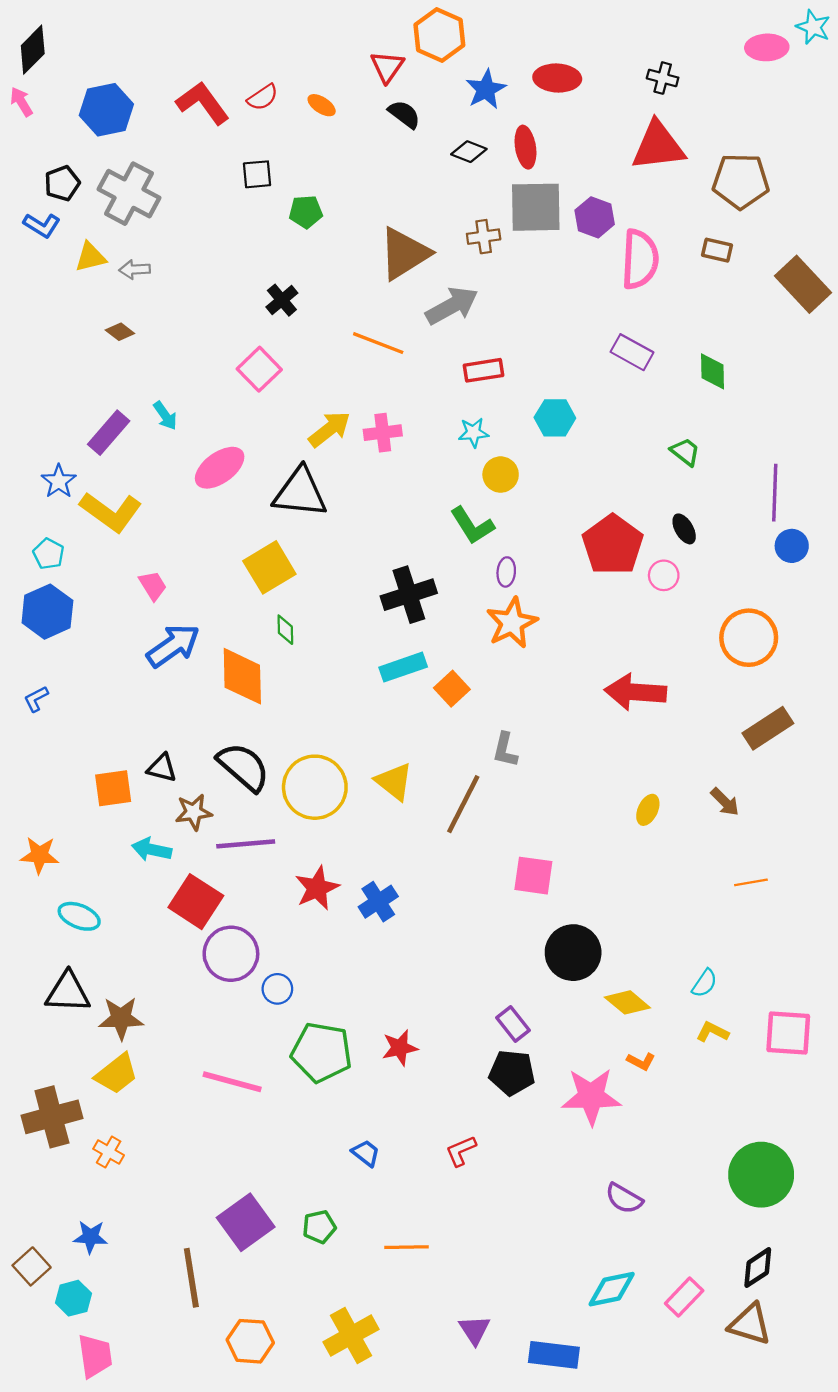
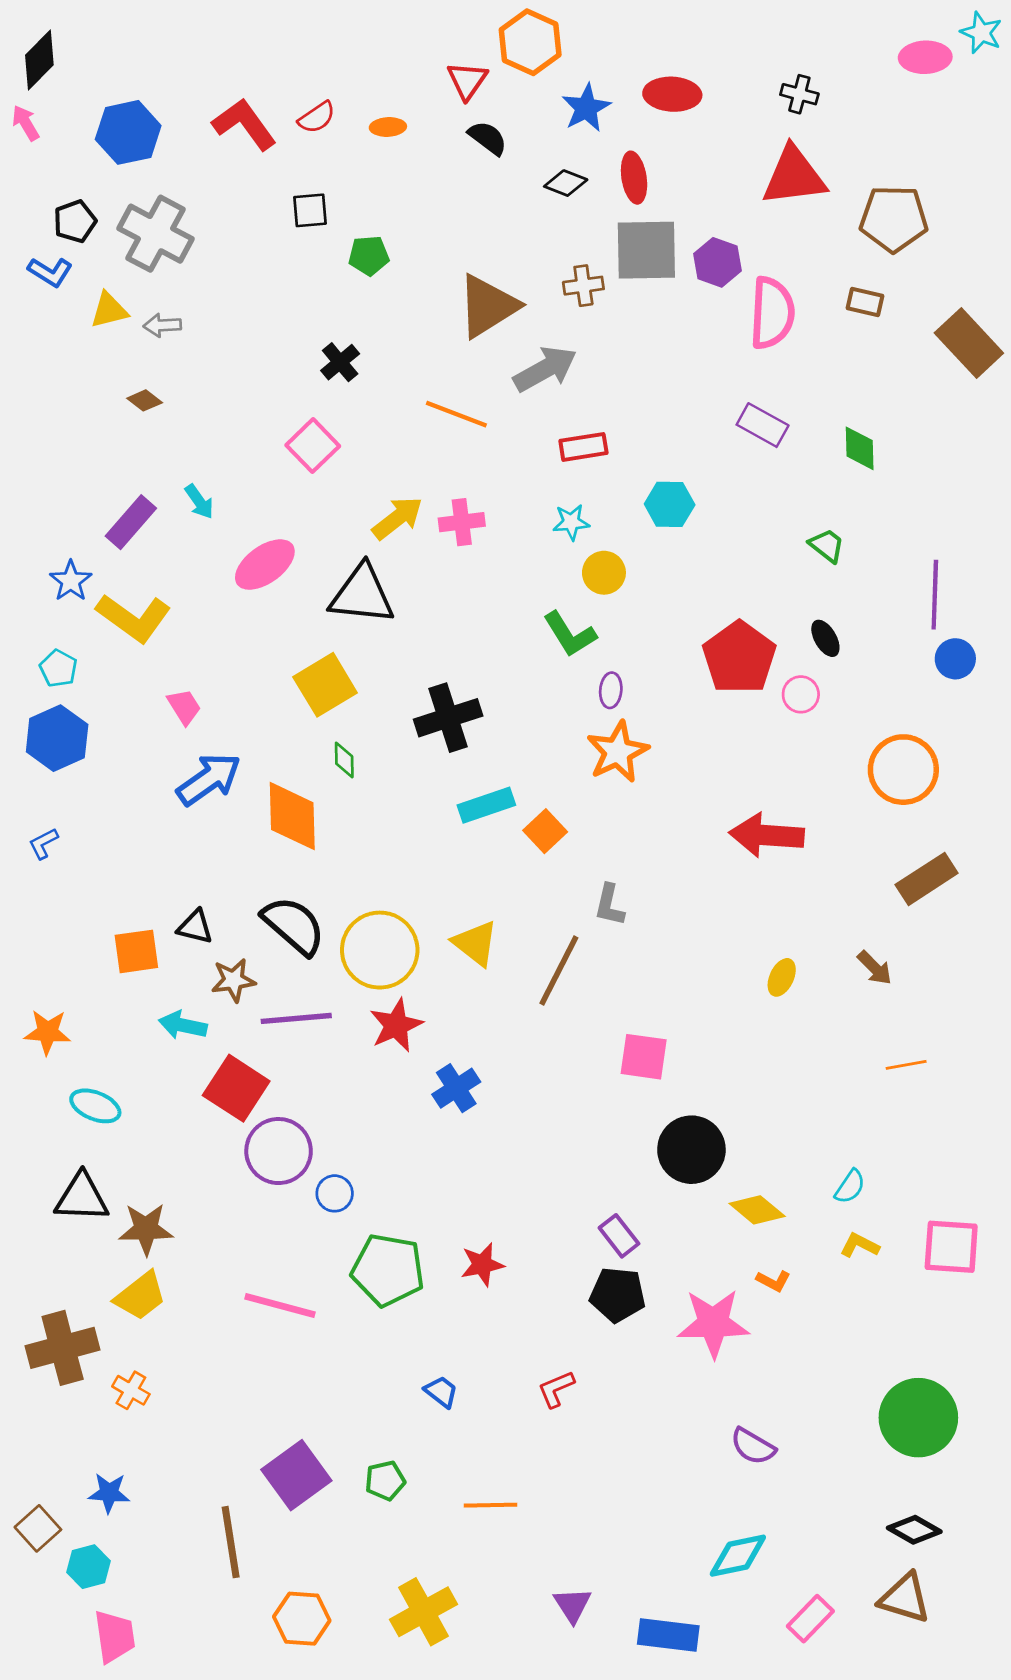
orange ellipse: (322, 105) -> (388, 127), turned -36
black cross: (409, 595) -> (448, 718), moved
red star: (317, 888) -> (396, 1025), moved
black diamond: (758, 1268) -> (914, 1530), turned 63
pink rectangle: (684, 1297) -> (810, 1619), moved

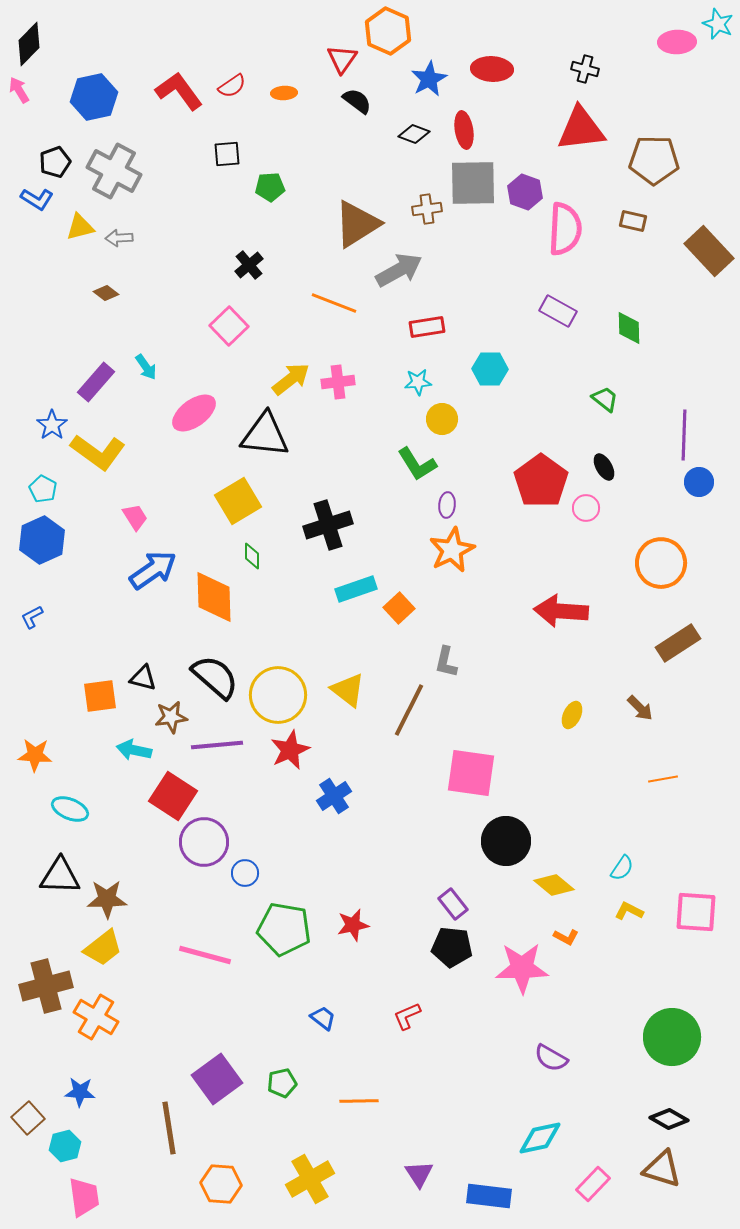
pink square: (644, 1057) -> (471, 773), size x1.4
orange cross: (131, 1390) -> (96, 1017), size x1.6

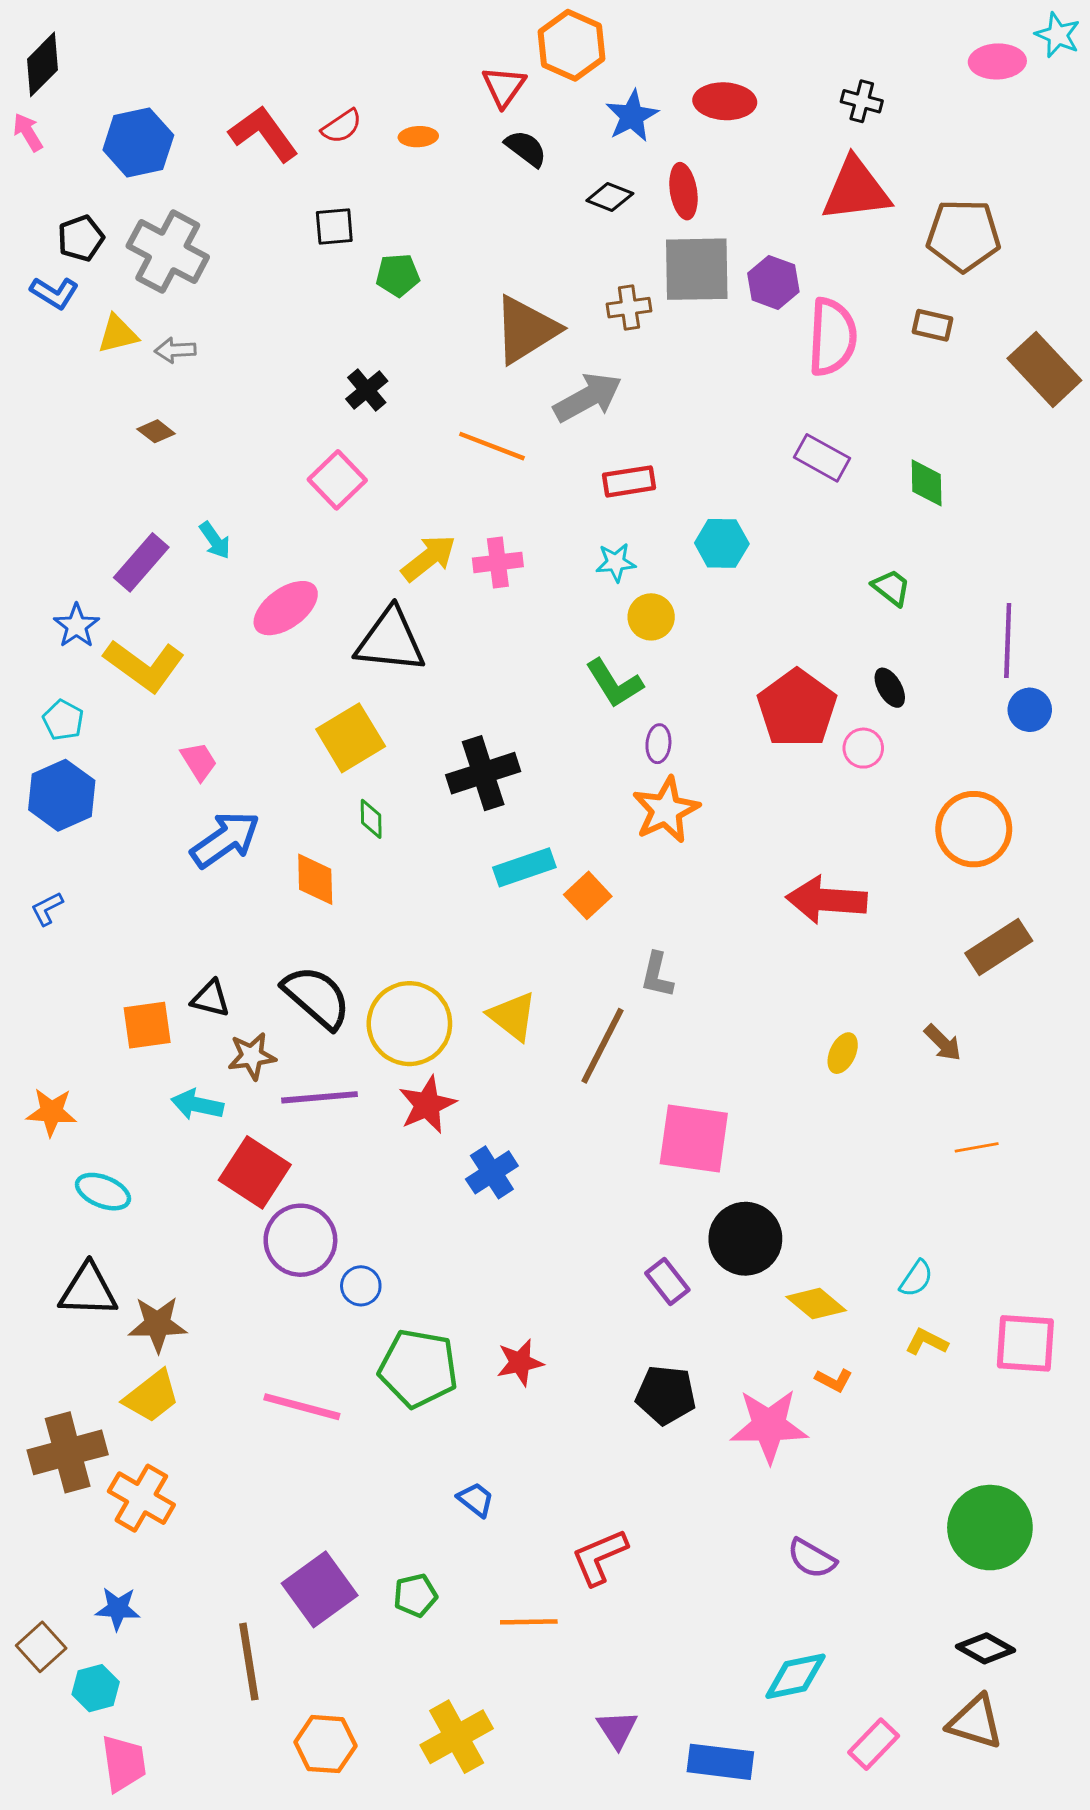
orange diamond: (214, 597) -> (315, 879), size x0.7
purple rectangle: (453, 904) -> (667, 1281), moved
red L-shape: (407, 1016) -> (600, 1557), moved, size x1.4

